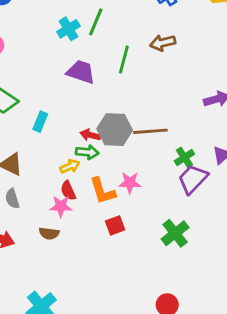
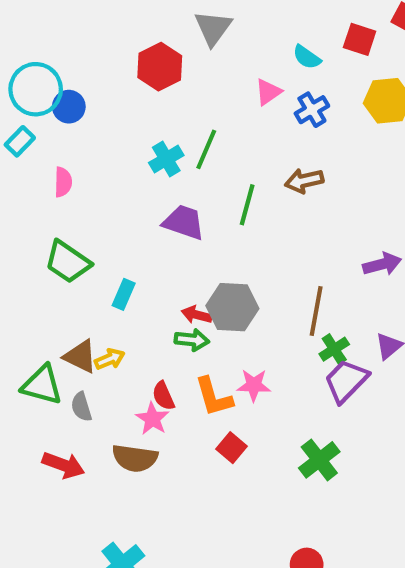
brown line: (150, 131) -> (316, 311), moved, turned -76
yellow arrow: (70, 166) -> (110, 359), moved
pink star: (61, 206) -> (152, 419), turned 30
red square: (115, 225) -> (231, 448), turned -30
brown semicircle: (49, 233) -> (135, 458), size x1.5

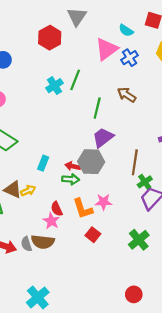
pink triangle: (268, 92) -> (107, 49), size x1.6
brown arrow: (304, 181) -> (127, 95), turned 48
purple trapezoid: (184, 222) -> (103, 138), moved, turned -55
cyan rectangle: (124, 294) -> (43, 163), moved
gray semicircle: (81, 407) -> (26, 244), moved

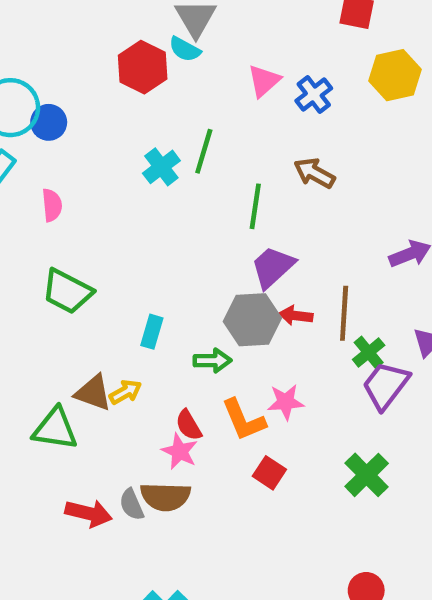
cyan semicircle: (126, 30) -> (185, 49), moved
pink triangle: (107, 49) -> (264, 81), size x0.7
red arrow: (73, 166) -> (296, 316), moved

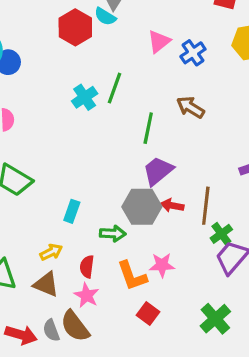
brown triangle: (93, 393) -> (46, 284), moved
red semicircle: (189, 425) -> (87, 267), moved, turned 35
brown semicircle: (165, 497) -> (75, 326), turned 48

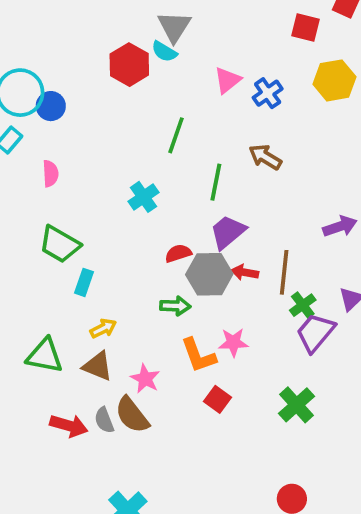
cyan cross: (85, 97) -> (143, 197), moved
cyan rectangle: (72, 211) -> (84, 282), moved
red semicircle: (87, 267) -> (178, 253), moved, turned 65

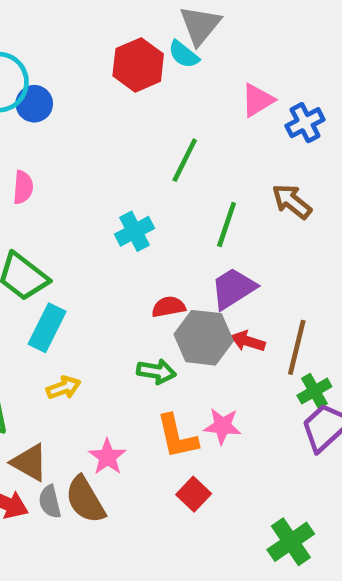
cyan rectangle: (84, 282) -> (47, 328), size x1.4
brown triangle: (98, 366) -> (29, 462), moved
green cross: (297, 405) -> (291, 542), moved

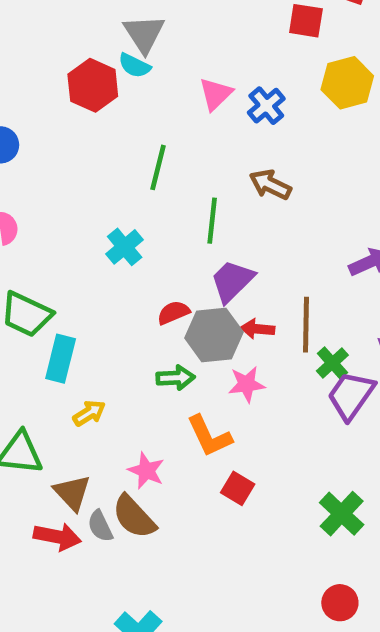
pink star: (222, 426) -> (247, 384), moved
brown triangle: (29, 462) -> (72, 493), turned 30

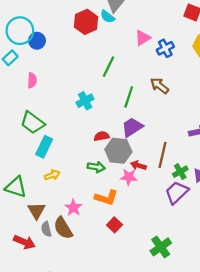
red arrow: (258, 329) -> (138, 165), moved
green cross: (332, 363) -> (180, 172), moved
orange L-shape: (209, 436) -> (106, 198), turned -60
red arrow: (57, 537) -> (24, 242), moved

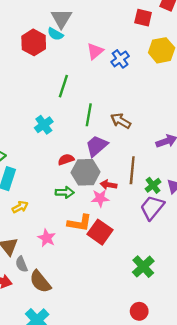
brown arrow: (159, 86) -> (121, 121), moved
red square: (114, 225) -> (100, 232), moved, size x1.5
brown semicircle: (63, 228) -> (40, 282), moved

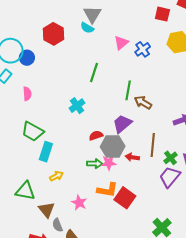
red hexagon: (34, 42) -> (53, 34), moved
green line: (89, 115) -> (128, 90), moved
pink star: (100, 198) -> (109, 163), moved

